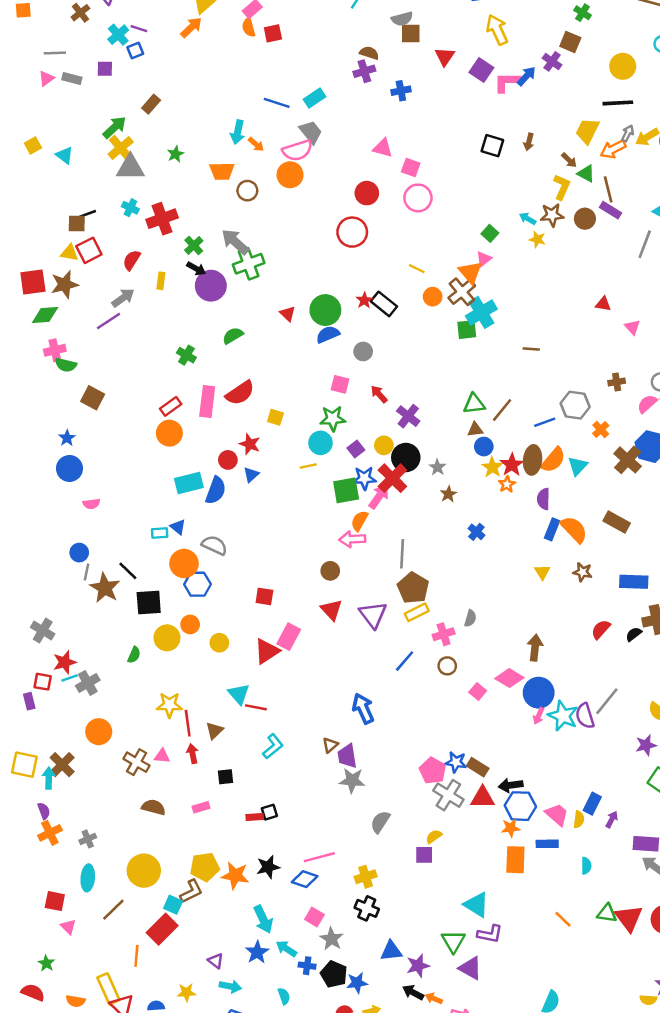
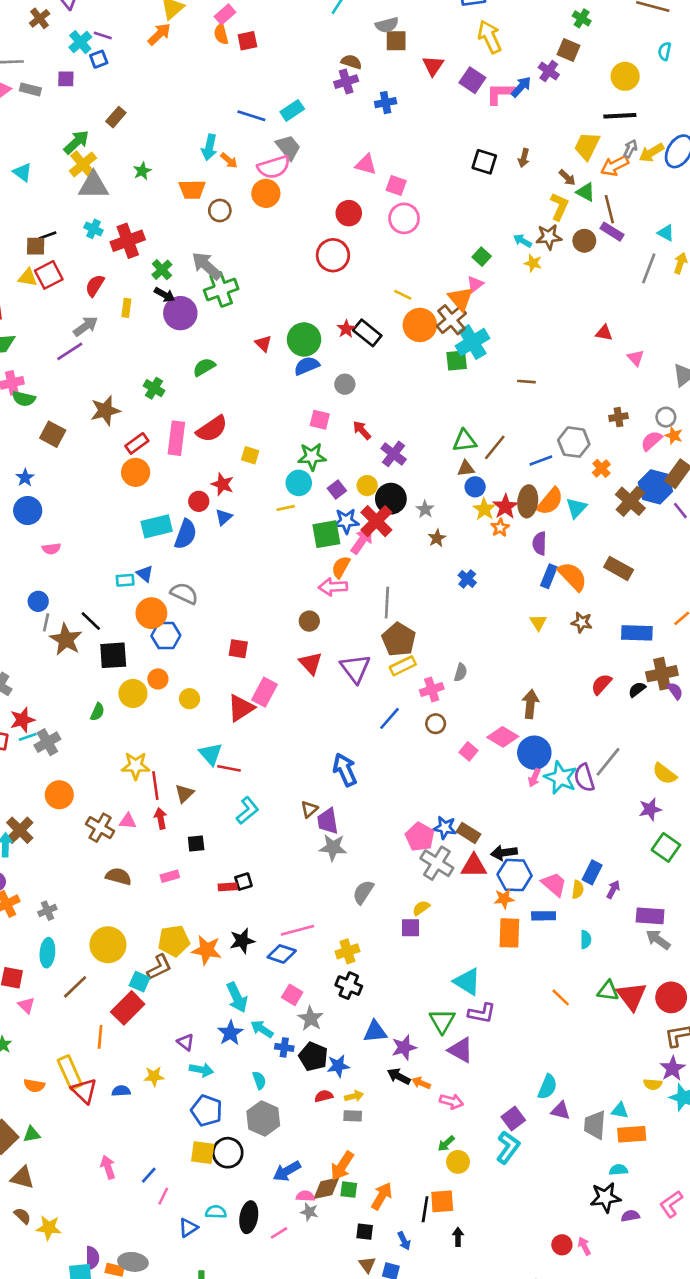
brown star: (65, 284) -> (105, 411), moved
orange circle: (433, 297) -> (420, 325), size x1.6

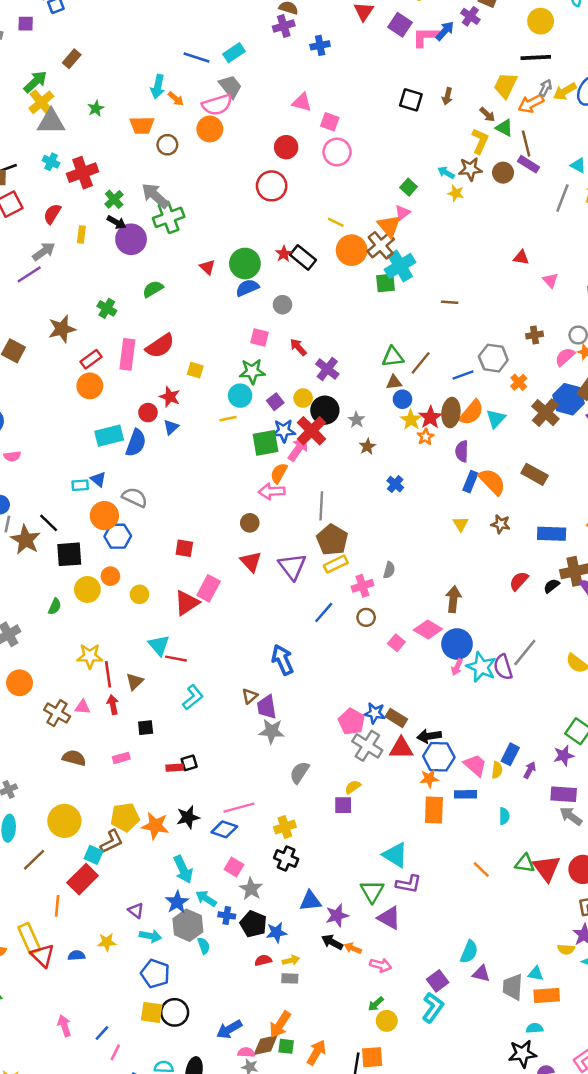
purple star: (650, 809) -> (564, 755), moved
gray hexagon: (263, 1118) -> (188, 925), moved

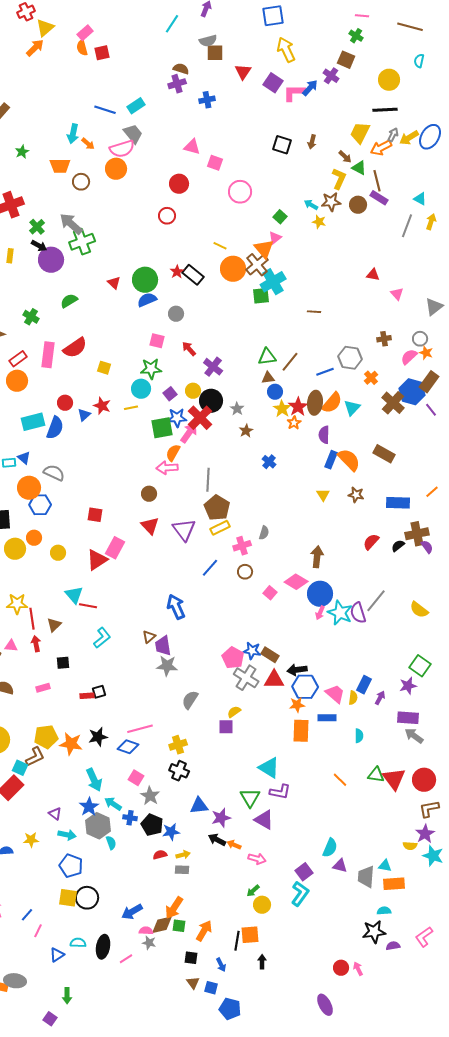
pink circle: (337, 152) -> (240, 192), moved
red circle: (272, 186) -> (167, 216), size x0.7
red star: (170, 397) -> (102, 406), moved

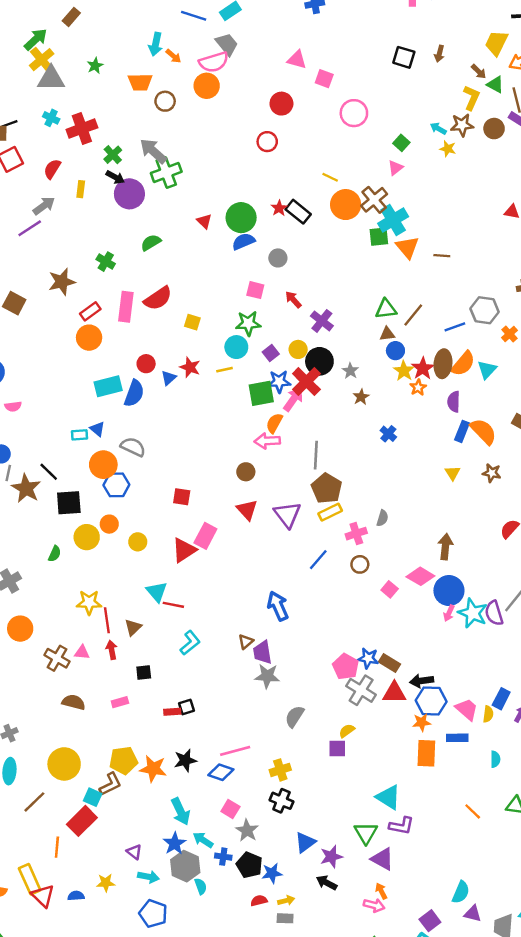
orange triangle: (264, 249) -> (407, 247), moved
blue triangle: (199, 806) -> (305, 842), turned -30
orange arrow: (234, 845) -> (381, 891), moved, turned 40

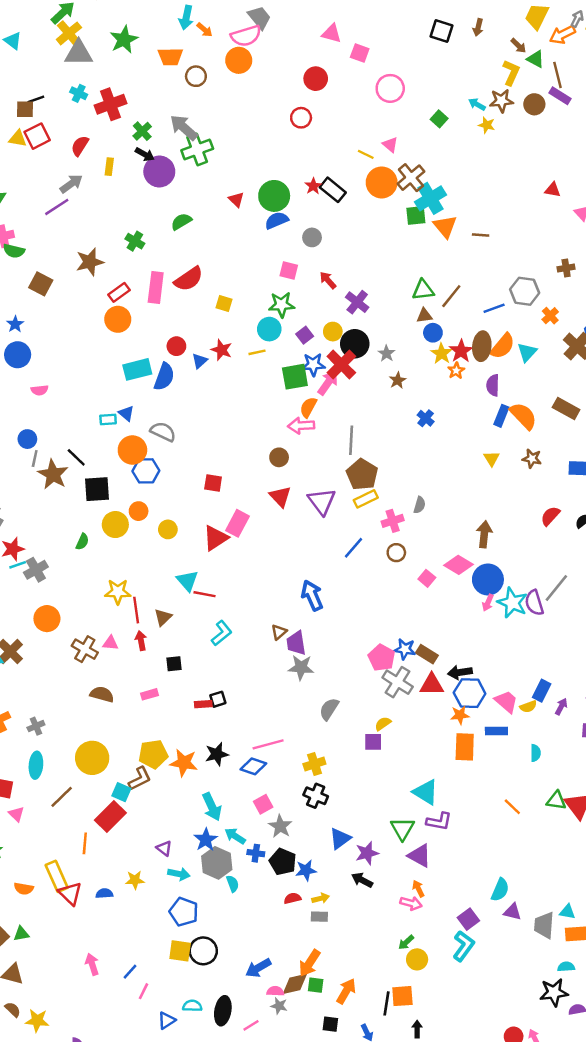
green star: (95, 66) -> (124, 40), size x1.6
pink triangle: (395, 168) -> (390, 145), moved, turned -42
yellow semicircle: (488, 714) -> (528, 707), turned 63
pink square: (230, 809) -> (263, 804), turned 30

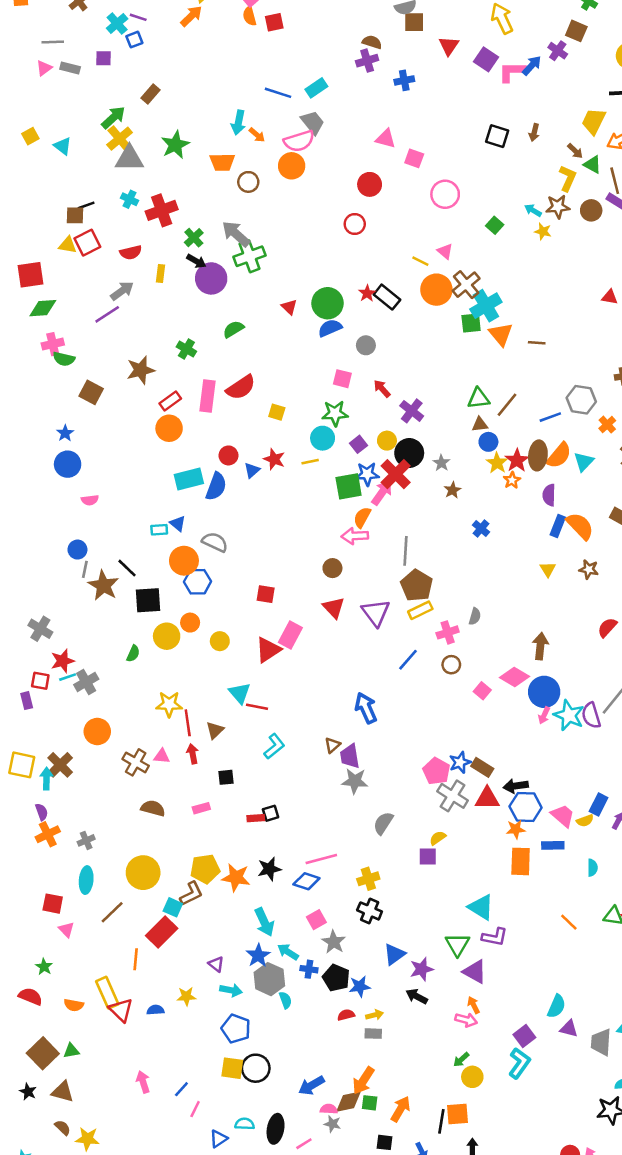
red semicircle: (80, 146) -> (131, 252), turned -135
blue star: (405, 649) -> (460, 762), turned -30

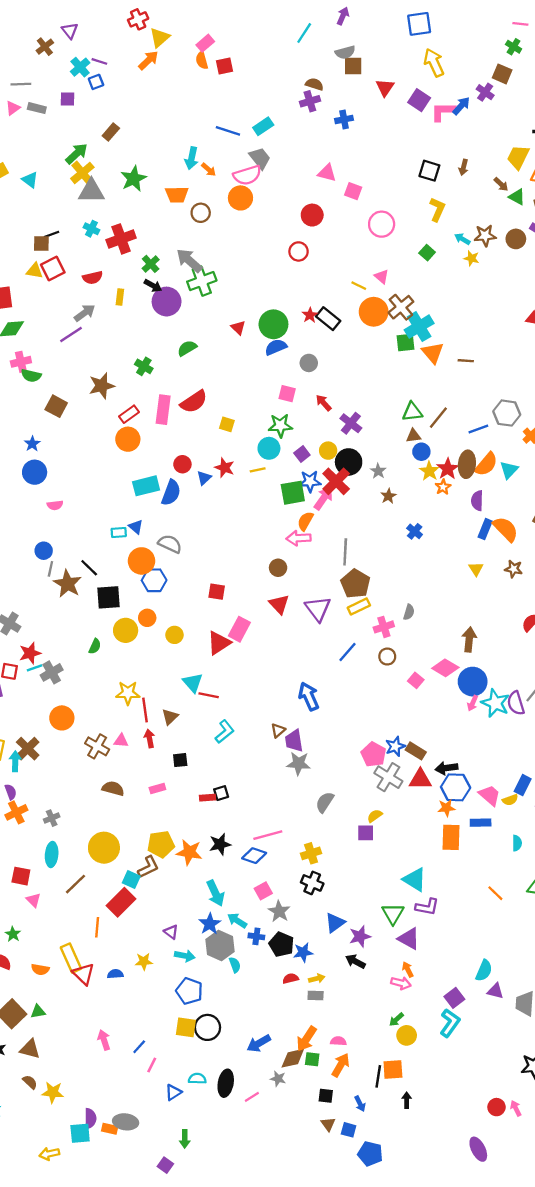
yellow L-shape: (568, 178) -> (437, 209), moved
pink semicircle: (329, 1109) -> (338, 1041), moved

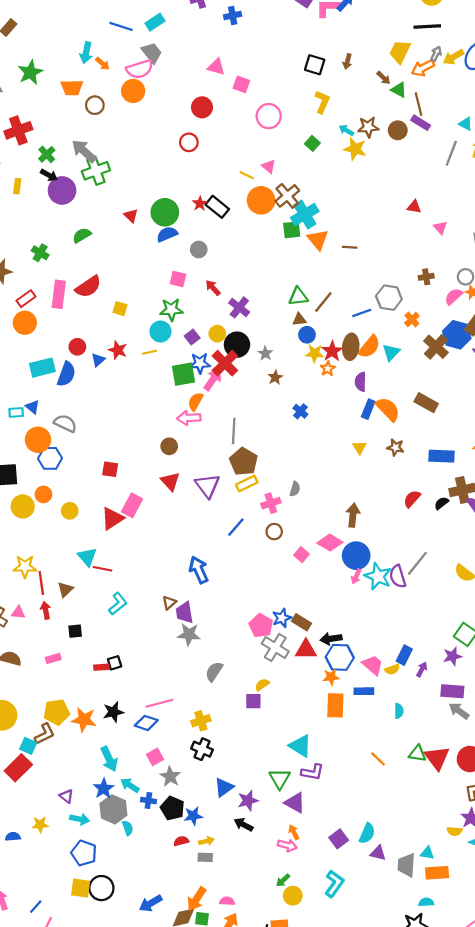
yellow star: (471, 258) -> (355, 149), size x1.5
yellow star: (429, 471) -> (315, 353), turned -30
purple square: (454, 998) -> (339, 839), moved

